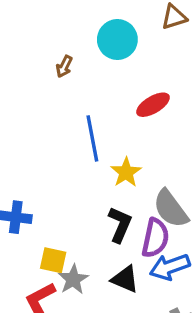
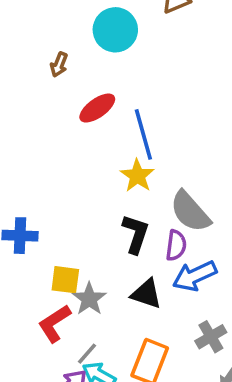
red ellipse: (153, 105) -> (97, 108), moved
blue line: (92, 138) -> (143, 134), moved
purple semicircle: (155, 238) -> (176, 245), size x0.7

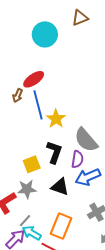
brown arrow: (59, 65) -> (18, 96), moved
blue line: (143, 134) -> (38, 105), moved
yellow square: (65, 280) -> (32, 164), moved, turned -30
gray star: (89, 299) -> (27, 189), turned 30

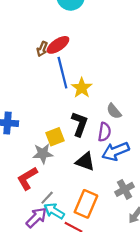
brown arrow: (18, 96) -> (42, 49), moved
gray semicircle: (86, 140) -> (114, 111), size x0.6
gray star: (27, 189) -> (43, 154), moved

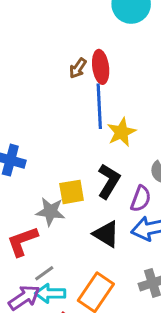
red ellipse: (58, 45) -> (101, 67), turned -75
cyan arrow: (54, 211) -> (50, 293), turned -42

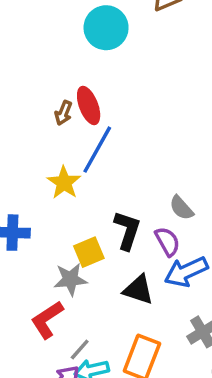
blue line: (99, 106) -> (97, 150), turned 45
yellow star: (121, 132) -> (64, 183), moved
purple semicircle: (141, 199) -> (167, 241), turned -36

